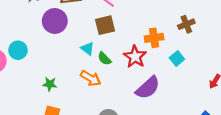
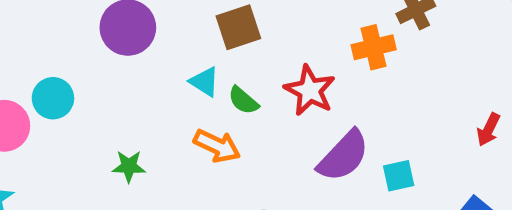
orange cross: (154, 38) -> (374, 47), moved
cyan square: (177, 59) -> (399, 176), moved, turned 32

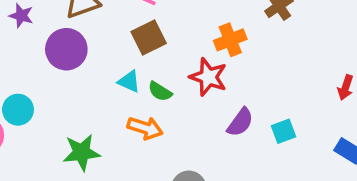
orange cross: (374, 47) -> (230, 40), moved
purple semicircle: (343, 156) -> (240, 122), size x0.7
green star: (129, 166) -> (82, 152), size x1.5

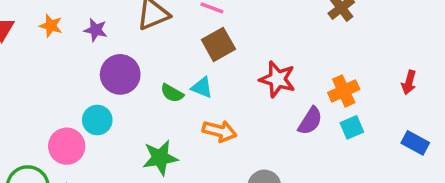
orange cross: (230, 40) -> (344, 91), moved
purple circle: (66, 49) -> (120, 74), moved
green semicircle: (160, 91) -> (172, 93), moved

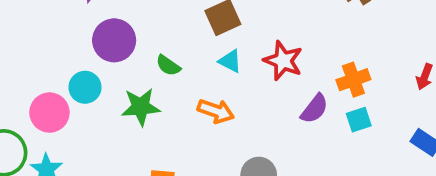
cyan triangle: (202, 87) -> (230, 61), moved
green star: (160, 158) -> (141, 107), moved

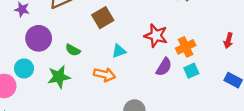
cyan triangle: (230, 61) -> (119, 51), moved, turned -40
red star: (283, 61) -> (156, 36), moved

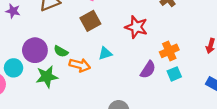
red star: (156, 36) -> (136, 27), moved
purple circle: (39, 38) -> (35, 50), moved
orange arrow: (104, 75) -> (80, 65), moved

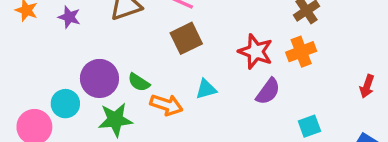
orange cross: (169, 51) -> (301, 52), moved
purple semicircle: (148, 70) -> (268, 91), moved

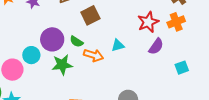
brown square: (186, 38) -> (90, 15), moved
red star: (256, 52) -> (148, 22), turned 30

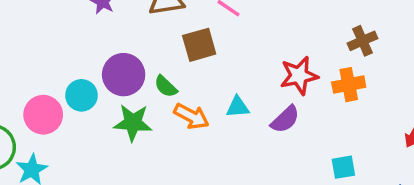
purple semicircle: (156, 46) -> (285, 119), moved

